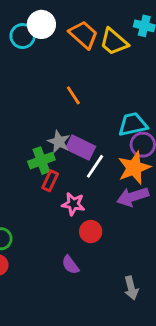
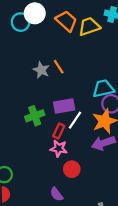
yellow trapezoid: (114, 42) -> (89, 26), turned 120
gray star: (59, 142) -> (41, 70), moved
purple rectangle: (81, 148) -> (64, 106), turned -36
red rectangle: (50, 181) -> (59, 131), moved

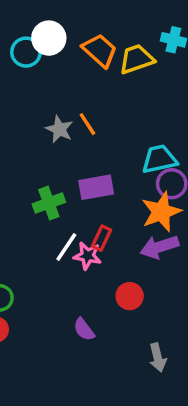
white line: (75, 120) -> (66, 247), moved
red rectangle: (59, 131) -> (101, 238), moved
red circle: (72, 169) -> (130, 296), moved

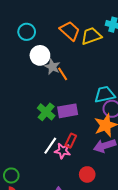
white circle: (49, 38) -> (40, 55), moved
gray star: (59, 129) -> (52, 67), moved
green cross: (49, 203) -> (46, 112), moved, turned -30

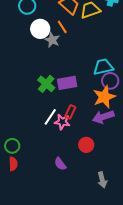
orange line: (63, 74) -> (62, 27), moved

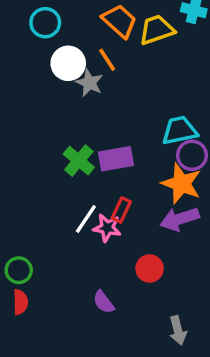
orange star: (104, 97) -> (181, 184), turned -30

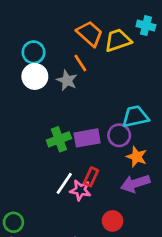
cyan circle: (45, 23) -> (34, 52), moved
white circle: (68, 63) -> (35, 76), moved
purple circle: (192, 155) -> (119, 135), moved
green cross: (79, 161) -> (59, 139), turned 30
orange star: (181, 184) -> (137, 157), size x0.7

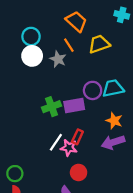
yellow trapezoid: (118, 40) -> (99, 44), moved
purple circle: (119, 135) -> (93, 90), moved
red circle: (112, 221) -> (79, 172), moved

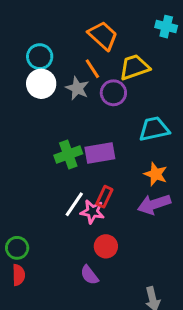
purple circle: (93, 90) -> (113, 93), moved

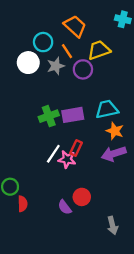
cyan circle: (40, 57) -> (43, 42), moved
gray star: (77, 88) -> (56, 66), turned 30
cyan trapezoid: (154, 129) -> (107, 109), moved
red circle: (106, 246) -> (82, 197), moved
red semicircle: (19, 275) -> (23, 204), moved

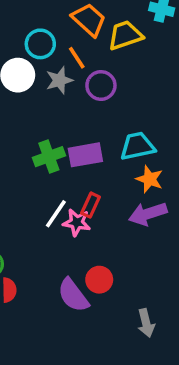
yellow trapezoid: (99, 50) -> (125, 35), moved
purple semicircle: (65, 207) -> (73, 295), size x1.5

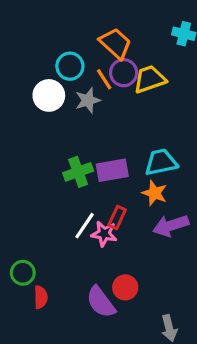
yellow trapezoid: (125, 35) -> (150, 79), moved
purple circle: (101, 85) -> (124, 73), moved
orange star: (149, 179) -> (155, 193), moved

